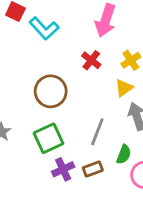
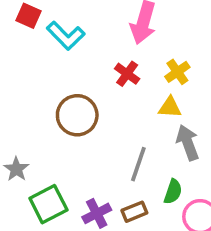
yellow triangle: (124, 88) -> (170, 107), turned 42
green square: (49, 138) -> (48, 204), moved

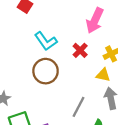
cyan L-shape: (66, 36) -> (46, 41), moved

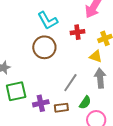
red cross: (80, 50) -> (77, 32), turned 32

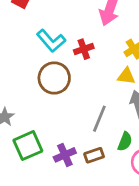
red cross: (77, 32) -> (84, 49), moved

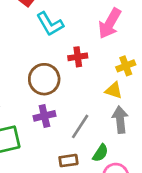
cyan L-shape: (51, 41) -> (50, 24), moved
purple cross: (65, 155) -> (44, 116), moved

